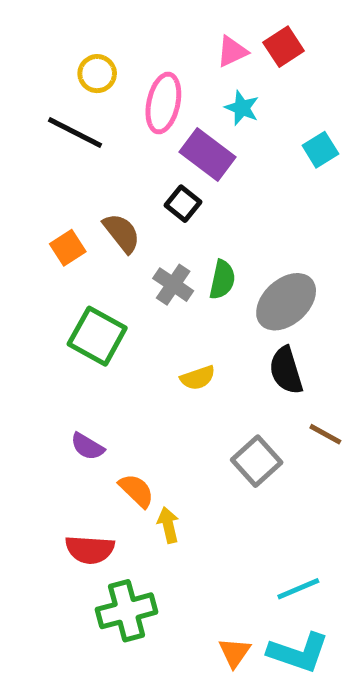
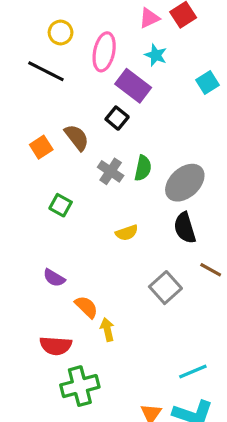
green square: (97, 336) -> (61, 205), size x0.6

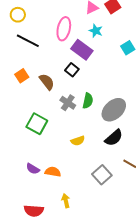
yellow circle: (61, 32) -> (18, 15), moved
orange square: (41, 147) -> (22, 76), moved
green square: (61, 205) -> (37, 124), size x1.5
black semicircle: (185, 228) -> (114, 138), turned -114
orange semicircle: (86, 307) -> (53, 172), moved, turned -35

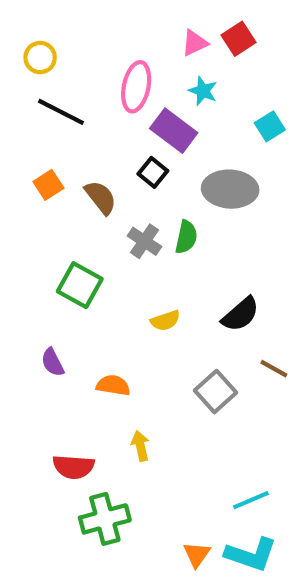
gray ellipse: (114, 110) -> (230, 189), moved, turned 45
purple semicircle: (33, 169) -> (53, 362), moved, turned 32

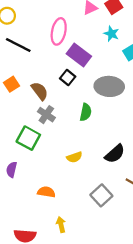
cyan star: (203, 91) -> (111, 34), moved
gray cross: (144, 241) -> (46, 115), moved
purple semicircle: (53, 362) -> (12, 170), moved, turned 40

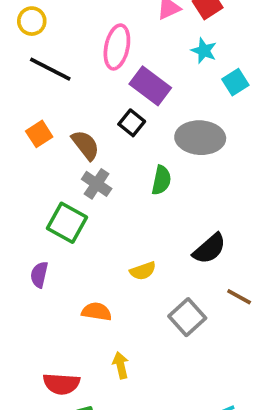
yellow semicircle: (74, 157) -> (143, 271), moved

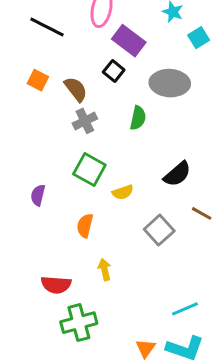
orange square: (39, 134) -> (38, 80), turned -30
gray cross: (97, 184) -> (85, 121), turned 30
green square: (67, 223) -> (89, 169), moved
orange semicircle: (97, 312) -> (85, 226), turned -85

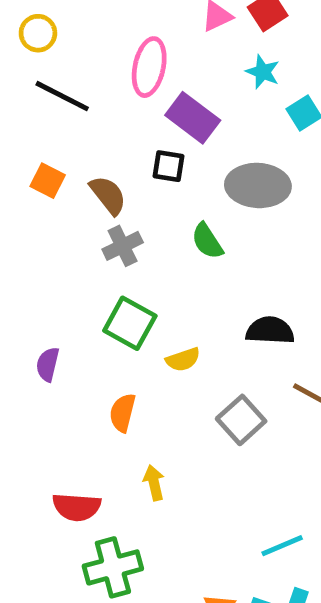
black square: (114, 71) -> (169, 166), turned -30
green semicircle: (138, 118) -> (207, 241), turned 135
black semicircle: (177, 174) -> (270, 331), turned -136

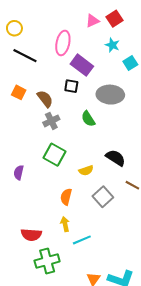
black semicircle: (270, 331) -> (116, 158), turned 30
yellow semicircle: (183, 360) -> (86, 170), moved
orange semicircle: (123, 413) -> (66, 197), moved
cyan line: (282, 546) -> (82, 240), moved

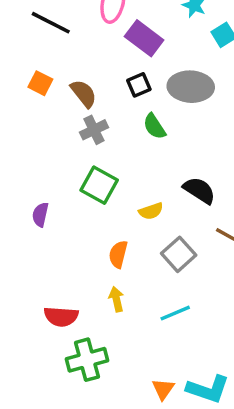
black square: (71, 86) -> (139, 85), moved, turned -32
cyan line: (82, 240) -> (175, 313), moved

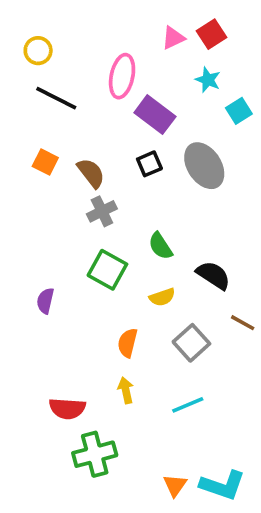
gray ellipse: (191, 87) -> (204, 166), turned 54
green semicircle: (154, 126) -> (160, 246), moved

